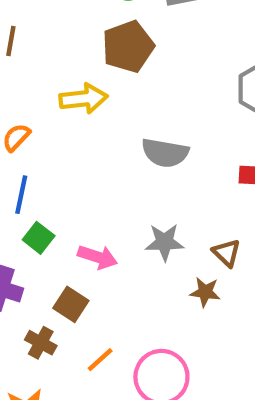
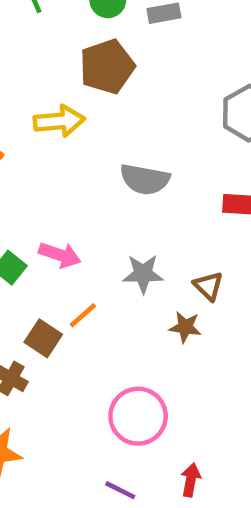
pink arrow: (98, 257) -> (60, 255), moved
orange line: (100, 360) -> (83, 315), moved

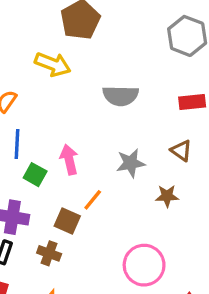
yellow arrow: (59, 121) -> (53, 64), turned 36
pink arrow: (60, 255) -> (69, 160), turned -112
brown triangle: (208, 286) -> (181, 151), moved

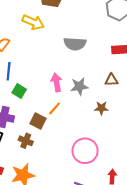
brown triangle: (181, 151) -> (112, 80), turned -40
pink arrow: (69, 160) -> (56, 82), moved

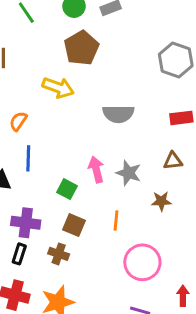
gray star: (79, 86) -> (129, 173), turned 30
green square: (19, 91) -> (67, 189), moved
orange line: (55, 108) -> (116, 221), moved, turned -32

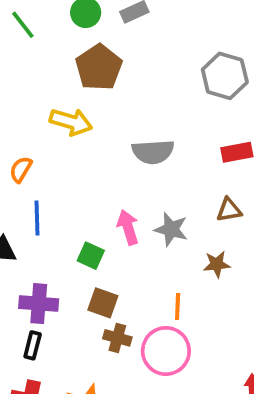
orange line: (116, 221) -> (178, 307), moved
brown cross: (59, 254) -> (117, 338), moved
pink circle: (142, 262) -> (166, 351), moved

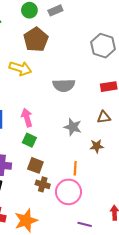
pink arrow: (128, 227) -> (27, 118), moved

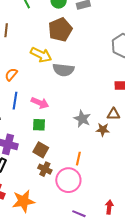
gray semicircle: (64, 85) -> (63, 70), moved
pink arrow: (27, 118) -> (40, 103), turned 120
green square: (29, 140) -> (39, 125), turned -32
brown star: (97, 146) -> (103, 130), moved

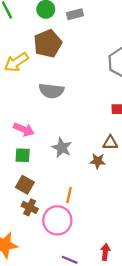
yellow arrow: (41, 55) -> (16, 62), moved, turned 120
gray star: (82, 119) -> (62, 148), moved

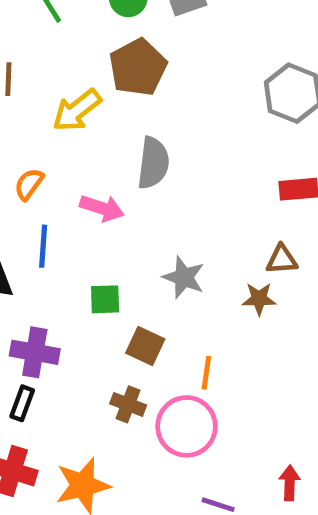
gray semicircle: (51, 91) -> (153, 163), turned -85
pink arrow: (24, 129) -> (102, 208), moved
brown square: (25, 185) -> (145, 346), moved

